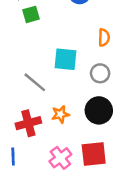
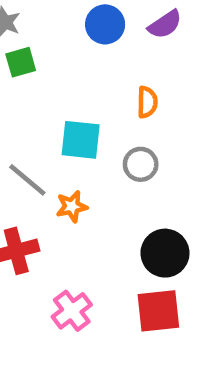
black circle: (99, 110) -> (165, 253), moved
orange star: (60, 114) -> (72, 206), moved
red square: (94, 154) -> (158, 311), moved

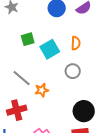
green square: (21, 62) -> (28, 39), moved
cyan square: (81, 140) -> (50, 49), moved, turned -36

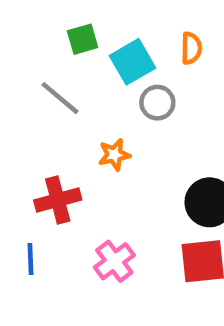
gray circle: (73, 71) -> (157, 103), moved
gray line: (22, 78) -> (60, 98), moved

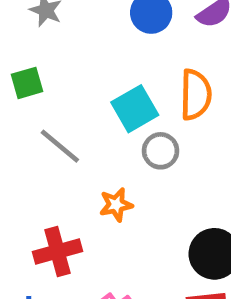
green square: (83, 39) -> (27, 83), moved
orange semicircle: (191, 48) -> (196, 95), size x1.5

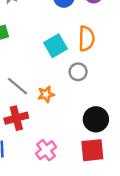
gray line: (60, 146) -> (17, 86), moved
gray circle: (161, 151) -> (78, 72), moved

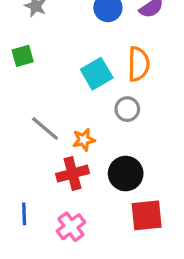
red cross: (16, 118) -> (72, 174), moved
black circle: (96, 119) -> (126, 174), moved
pink cross: (46, 150) -> (71, 227), moved

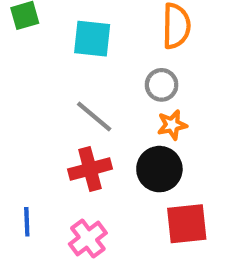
cyan square: (97, 74) -> (92, 39), moved, turned 36
gray line: (45, 128) -> (94, 116), moved
orange star: (84, 140) -> (172, 125), moved

